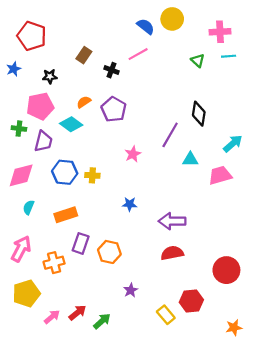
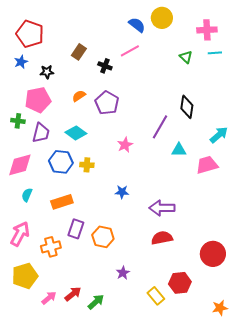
blue star: (14, 69) -> (21, 62), moved
cyan diamond: (71, 124) -> (76, 133), moved

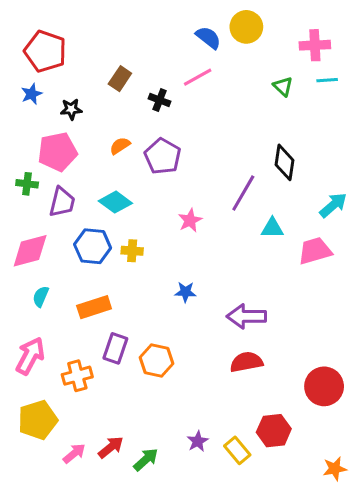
purple star: (123, 273) -> (198, 441), moved

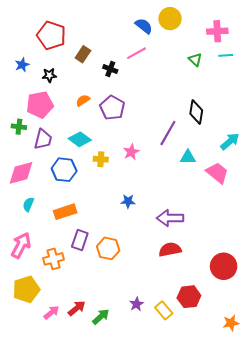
red pentagon: (45, 51) -> (51, 35), moved
yellow cross: (132, 251) -> (101, 159), moved
pink trapezoid: (315, 251) -> (217, 173), turned 55

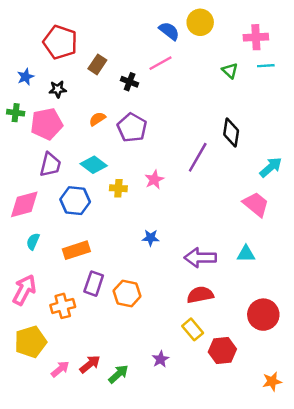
green cross: (19, 127) -> (16, 113), moved
cyan triangle: (188, 157) -> (246, 254), moved
yellow rectangle: (164, 310) -> (193, 329), moved

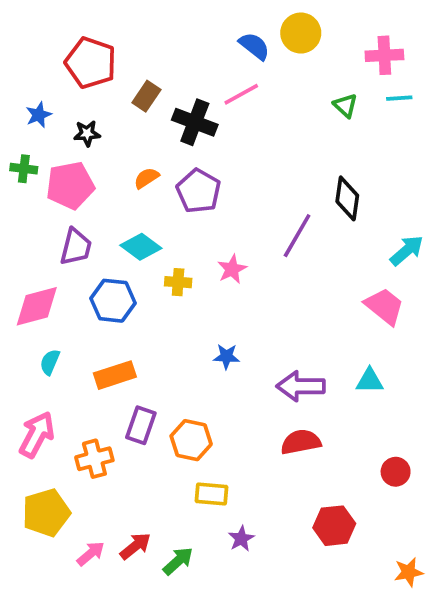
black cross: (130, 82) -> (195, 122), size x1.6
red circle: (263, 315) -> (396, 472), size x0.6
yellow rectangle: (193, 329) -> (212, 494), moved, turned -45

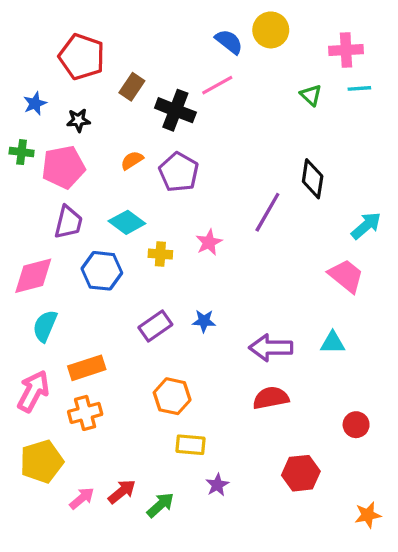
cyan semicircle: (50, 362) -> (45, 326), size x1.4
orange rectangle: (115, 375) -> (87, 368), moved
purple rectangle: (141, 425) -> (155, 326), moved, turned 36

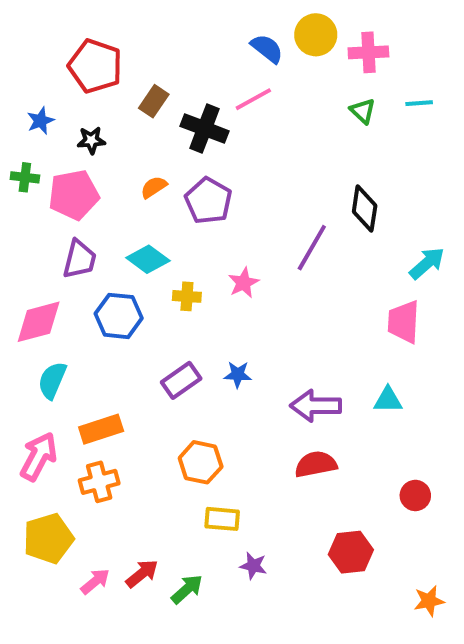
pink cross: (346, 50) -> (368, 52), moved
pink trapezoid: (346, 276) -> (404, 322), turned -126
purple star: (217, 485) -> (253, 566), turned -30

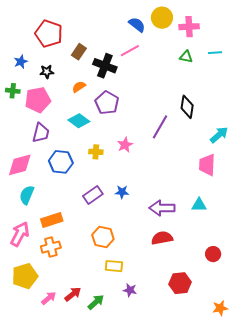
green triangle: (363, 111) -> (186, 57), turned -32
orange semicircle: (154, 187) -> (79, 87), moved
cyan diamond: (148, 259) -> (79, 121), moved

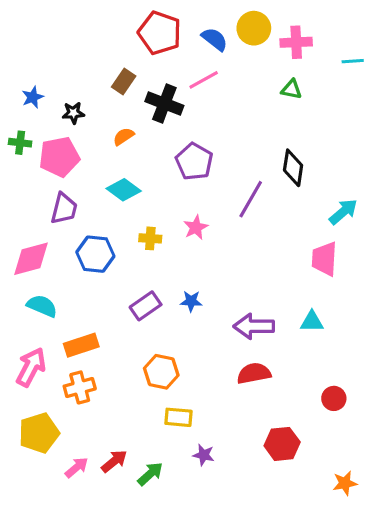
red pentagon: (49, 34) -> (160, 33), moved
cyan line: (215, 53) -> (353, 61), moved
purple pentagon: (107, 103) -> (194, 162), moved
cyan semicircle: (27, 195) -> (42, 306), turned 90

